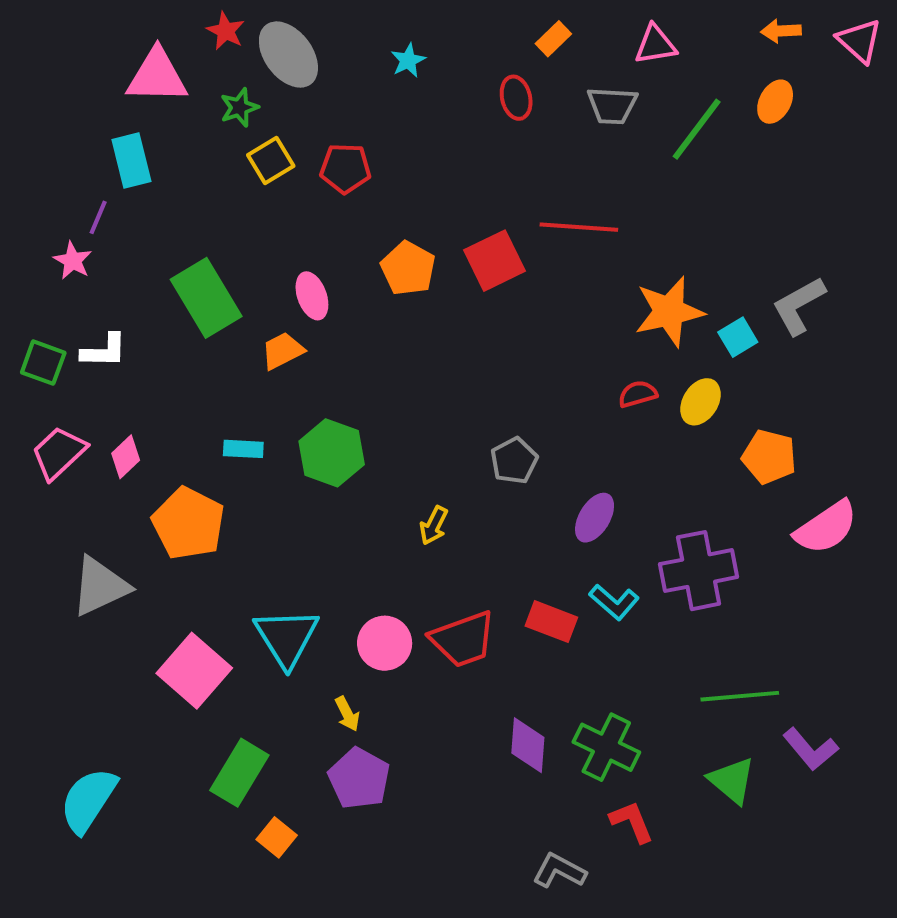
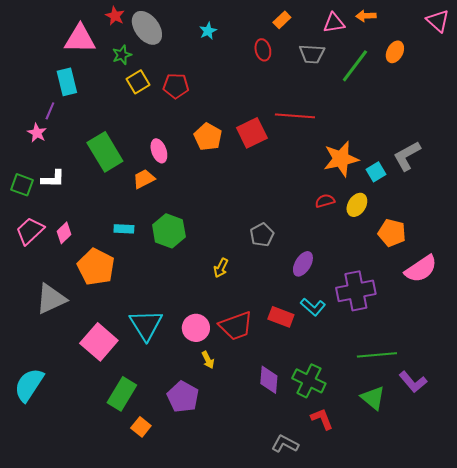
orange arrow: (781, 31) -> (366, 16), moved
yellow arrow: (347, 714) -> (208, 360), moved
cyan semicircle: (88, 800) -> (29, 385), moved

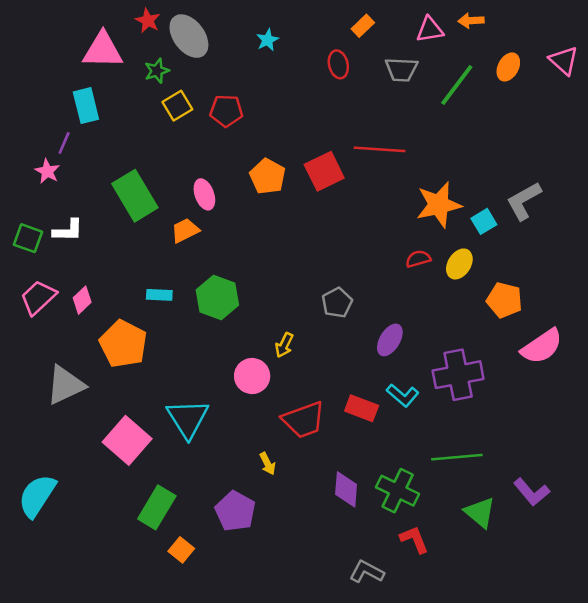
pink triangle: (438, 21) -> (564, 61), moved
pink circle: (196, 328) -> (252, 376), moved
green line: (377, 355) -> (457, 457), moved

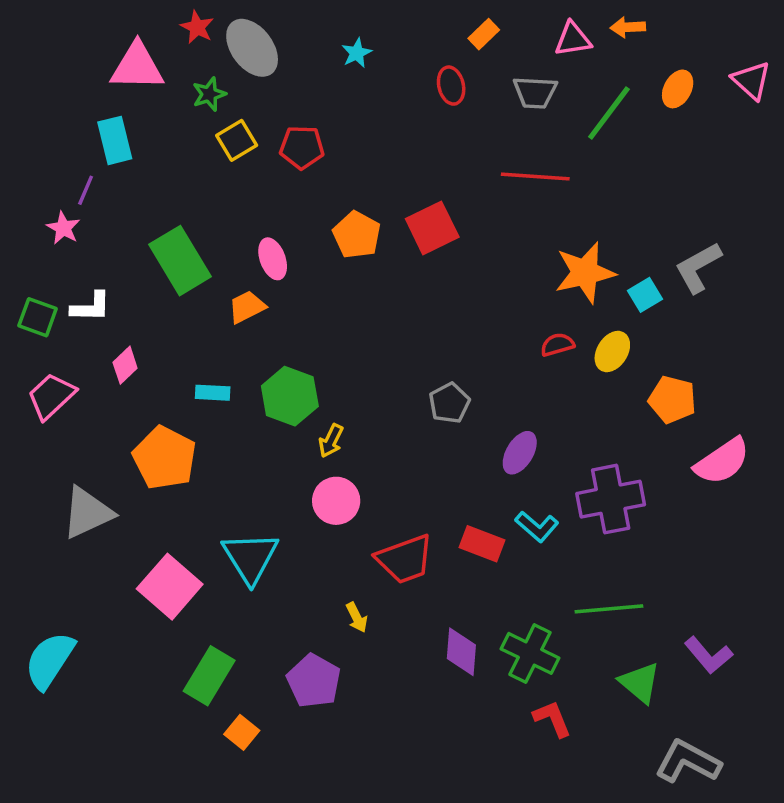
red line: (380, 149) -> (535, 176), moved
pink diamond: (82, 300) -> (125, 365), moved
yellow arrow: (284, 345) -> (331, 441), moved
gray L-shape: (367, 572) -> (688, 762), moved, size x1.4

